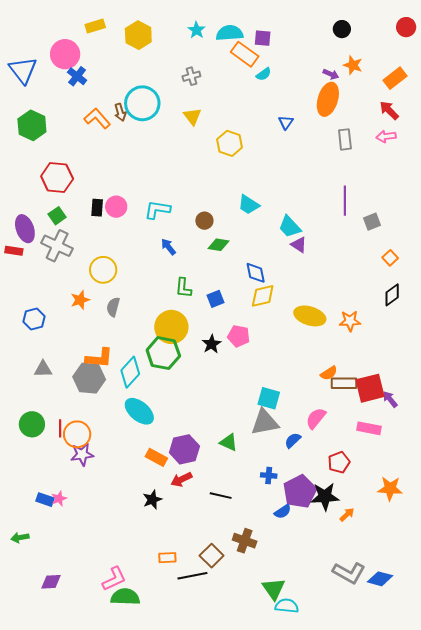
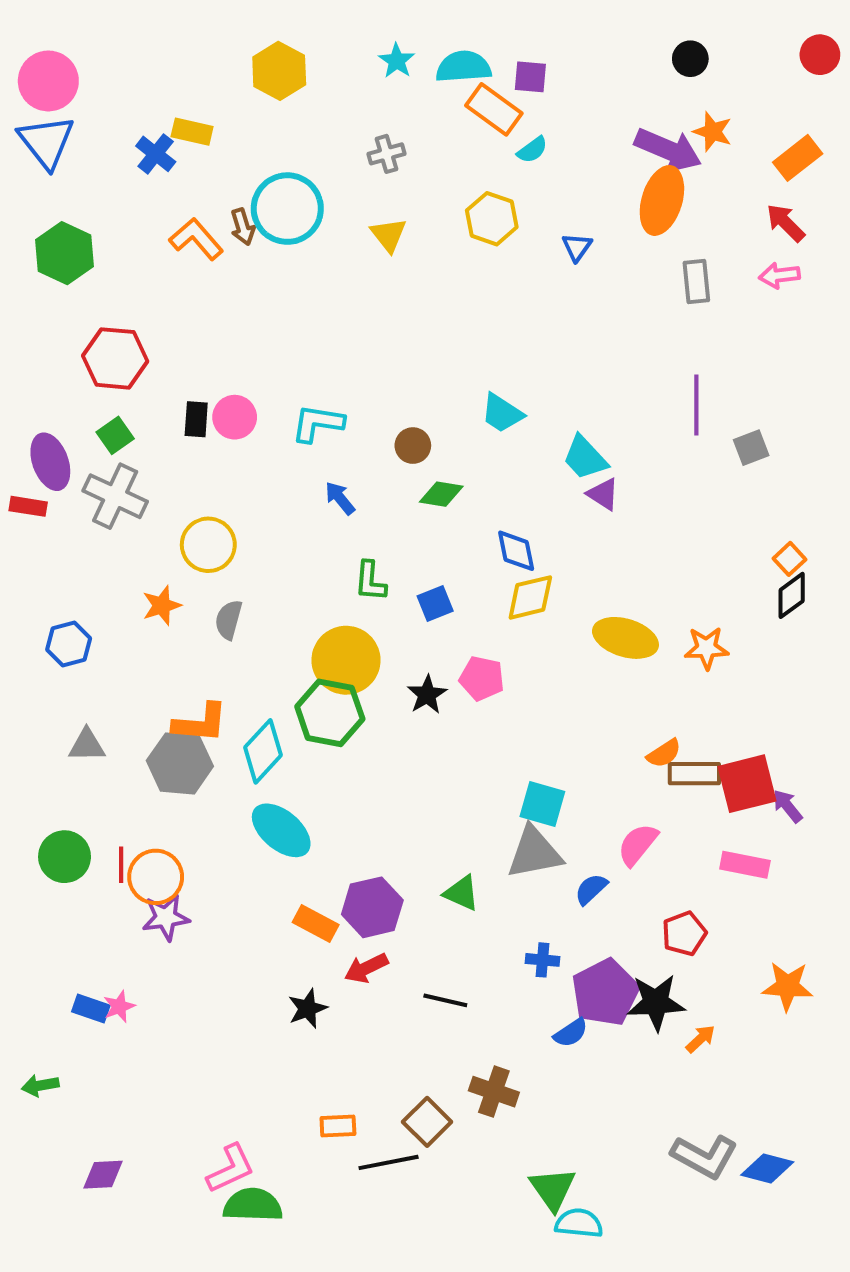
yellow rectangle: (95, 26) -> (192, 132), moved, turned 30
pink circle: (65, 54) -> (48, 81), moved
purple arrow: (331, 74) -> (668, 150), size x2.0
yellow hexagon: (230, 143) -> (492, 219), moved
orange square: (390, 258) -> (790, 559), moved

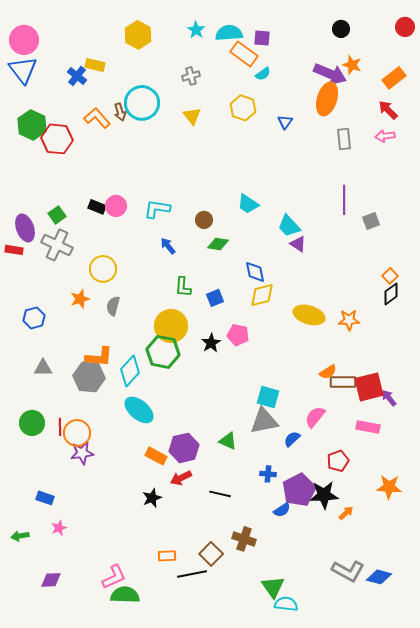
red hexagon: (115, 358) -> (57, 139), moved
black rectangle: (196, 419) -> (97, 207), turned -72
pink star: (119, 1007) -> (59, 528), moved

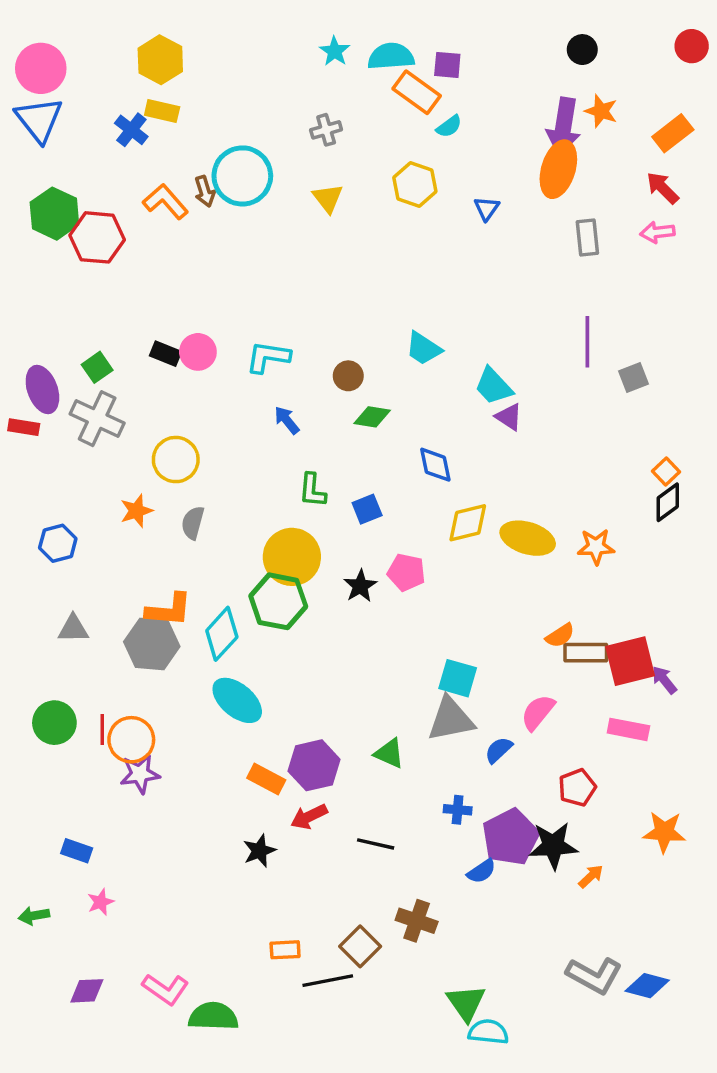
yellow hexagon: (138, 35) -> (160, 60), moved
purple arrow: (330, 74) -> (563, 126), turned 76
yellow diamond: (262, 295) -> (468, 523), moved
pink L-shape: (114, 577) -> (165, 989), moved, turned 60

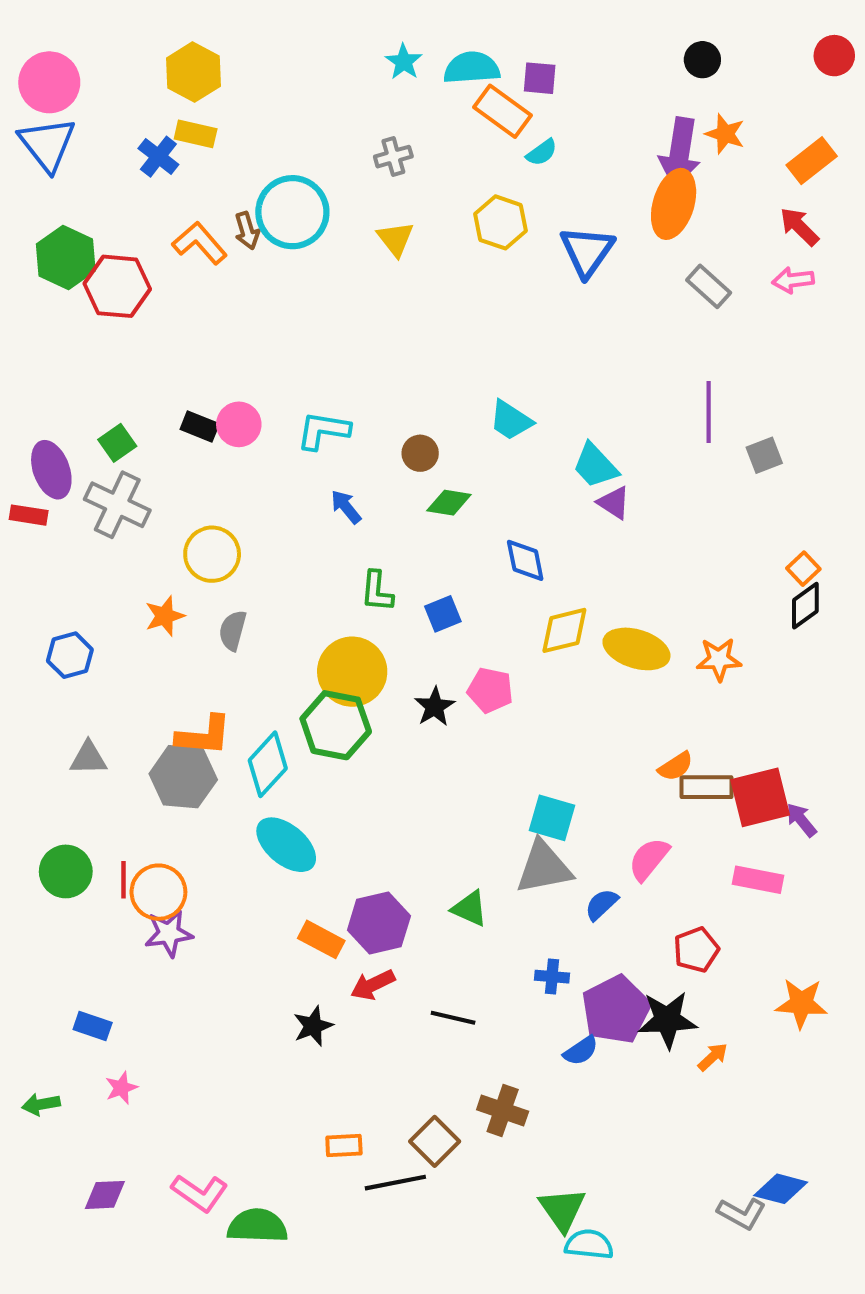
blue triangle: (487, 208) -> (587, 251), size x1.8
gray rectangle: (587, 237) -> (709, 286), turned -42
gray L-shape: (594, 975) -> (742, 1214), moved, size x0.7

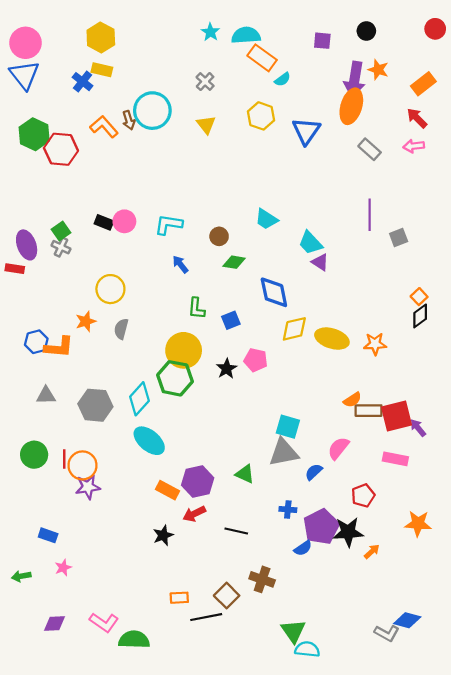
purple square: (540, 78) -> (322, 41), moved
gray cross: (393, 157) -> (205, 82), turned -30
gray cross: (117, 505) -> (61, 247), moved, size x0.6
blue diamond: (525, 560) -> (274, 292), size x1.4
orange L-shape: (204, 735) -> (59, 347), moved

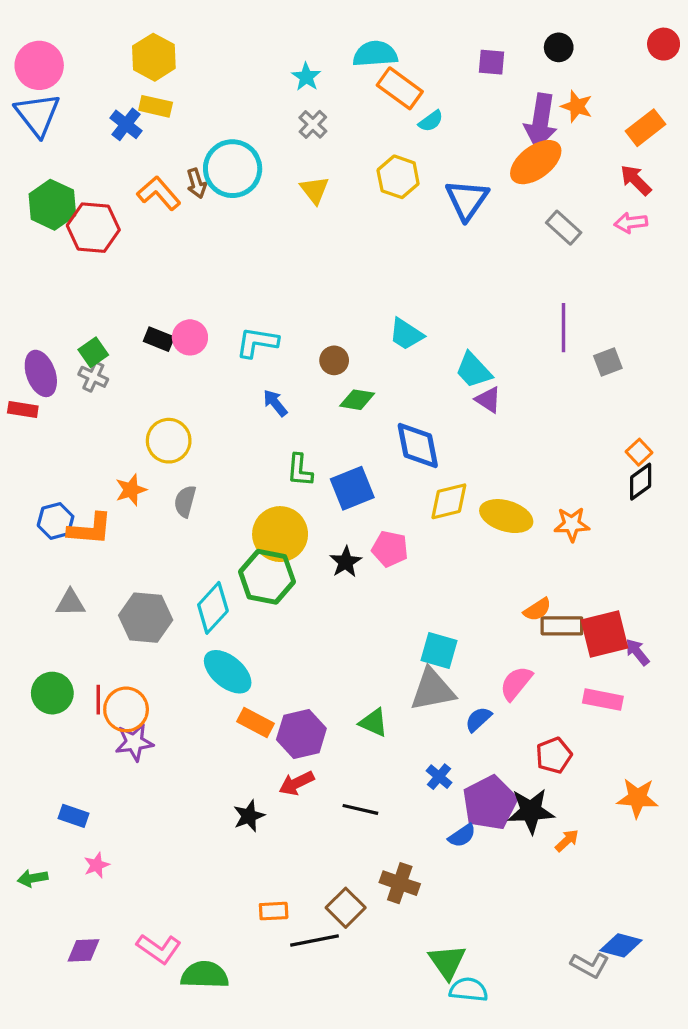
cyan star: (210, 32) -> (306, 77), moved
orange ellipse: (351, 106) -> (536, 162), turned 36
blue square: (231, 320) -> (352, 488), size x1.5
orange rectangle: (167, 490) -> (256, 723), moved
blue cross: (288, 509) -> (439, 777), turned 35

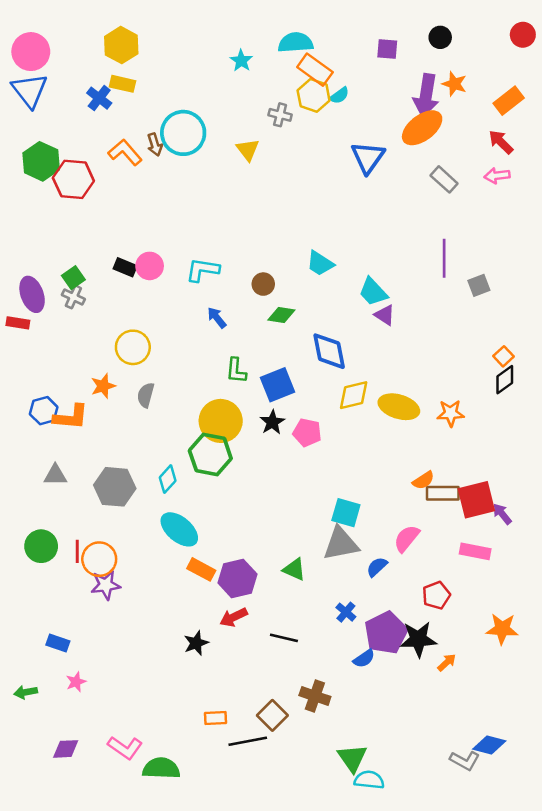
gray cross: (313, 124) -> (280, 115), moved, turned -30
yellow hexagon: (398, 177) -> (314, 95), moved
black star: (346, 562) -> (272, 422), moved
cyan diamond: (213, 608) -> (168, 479), size x0.7

